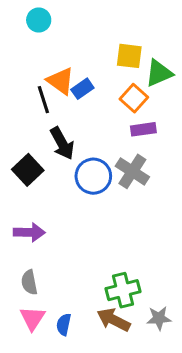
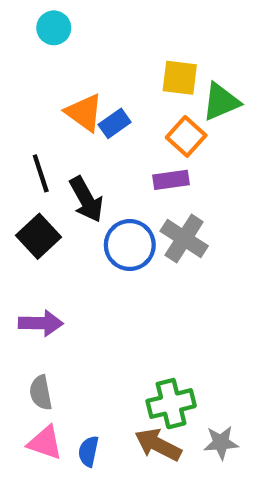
black line: (43, 100) -> (41, 173), moved
purple rectangle: (143, 129) -> (171, 180), moved
pink triangle: (32, 318) -> (45, 443), turned -44

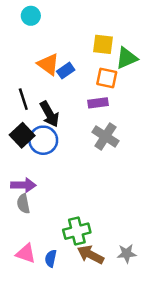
orange square: (186, 136) -> (107, 78), turned -30
blue circle: (130, 245) -> (43, 140), moved
gray semicircle: (41, 393) -> (23, 204), moved
green cross: (171, 404) -> (77, 231), moved

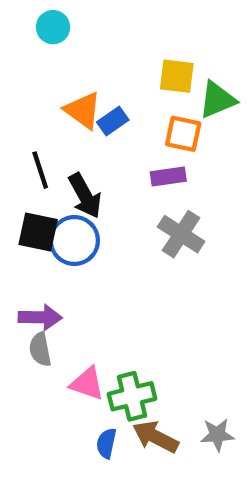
black square: (22, 135) -> (38, 232), turned -35
pink triangle: (26, 253) -> (87, 384), moved
blue semicircle: (51, 258) -> (106, 443), moved

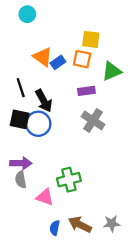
green triangle: (217, 100) -> (112, 71), moved
orange square: (183, 134) -> (82, 59), moved
green cross: (132, 396) -> (69, 180), moved

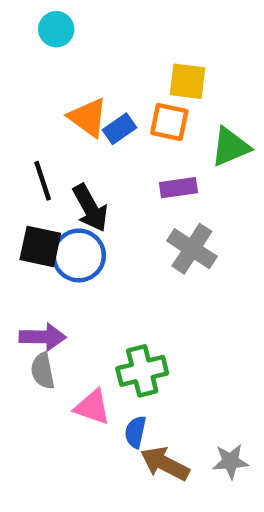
blue semicircle: (55, 228) -> (135, 432), moved

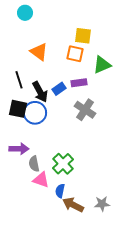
blue rectangle: (120, 129) -> (59, 89), moved
gray semicircle: (43, 371) -> (34, 164), moved
green cross: (142, 371) -> (63, 164), turned -30

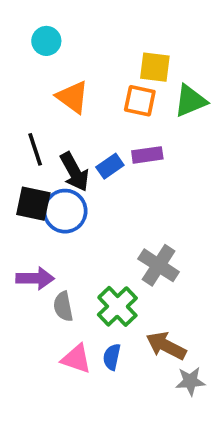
cyan circle: (25, 13) -> (46, 41), moved
green triangle: (102, 65) -> (190, 101), moved
gray cross: (85, 110) -> (159, 265), moved
pink triangle: (41, 180) -> (76, 359), moved
brown arrow: (73, 205) -> (166, 346), moved

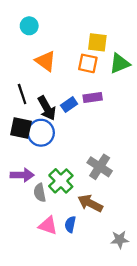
green cross: (117, 306) -> (61, 181), moved
brown arrow: (166, 346) -> (90, 203), moved

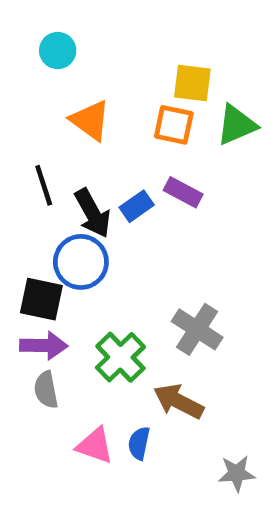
purple rectangle: (93, 97) -> (183, 192), turned 36
black square: (21, 128) -> (41, 299), moved
gray semicircle: (40, 193) -> (46, 390), moved

